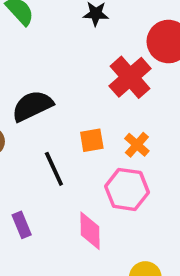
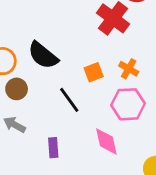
black semicircle: (32, 106) -> (43, 55), turned -104
purple rectangle: (22, 225) -> (53, 148), turned 30

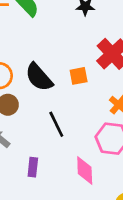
orange square: (94, 72) -> (79, 76), moved

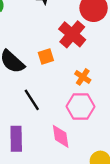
purple rectangle: (33, 167) -> (16, 139), size x1.5

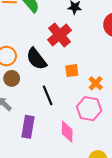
red cross: (72, 34) -> (60, 35), moved
orange square: (46, 56) -> (72, 71), moved

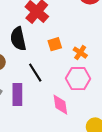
black semicircle: (36, 59) -> (18, 39), turned 35
purple rectangle: (28, 127) -> (17, 95), moved

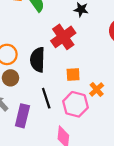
pink hexagon: (78, 79) -> (76, 104), moved

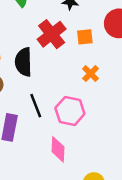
orange square: (73, 75) -> (85, 37), moved
orange cross: (97, 89) -> (91, 74), moved

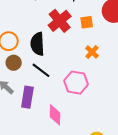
black line: (36, 106) -> (41, 70), moved, turned -30
pink diamond: (58, 149) -> (55, 115), moved

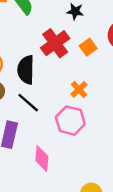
orange square: (87, 22) -> (88, 47), turned -32
orange cross: (92, 52) -> (79, 89), moved

